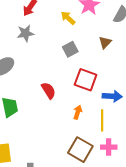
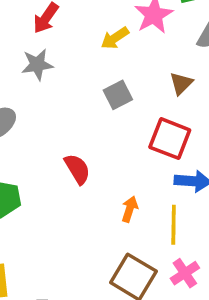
yellow arrow: (68, 18) -> (115, 38), turned -77
red square: (86, 80) -> (170, 139), moved
pink cross: (109, 147) -> (185, 273), turned -35

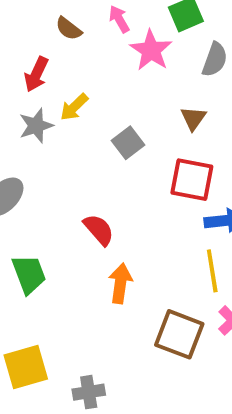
yellow arrow: (115, 38) -> (74, 107), moved
orange arrow: (130, 209) -> (120, 283), moved, size x1.4

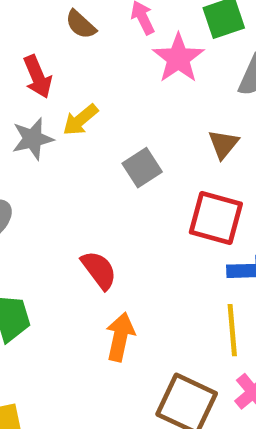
red arrow: (36, 74) -> (38, 77), turned -52

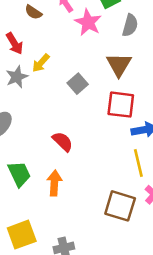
brown triangle: (223, 144) -> (119, 65), size x1.5
orange arrow: (120, 337) -> (54, 183), moved

